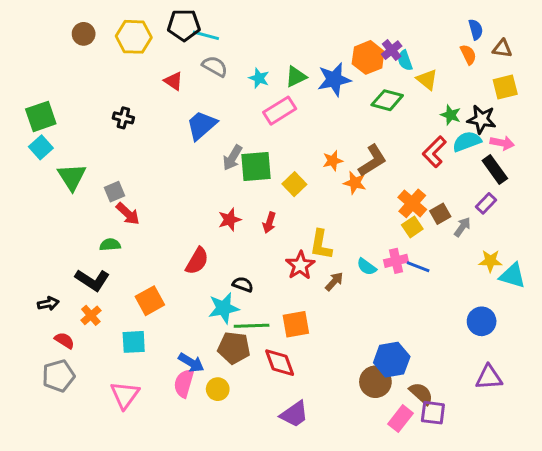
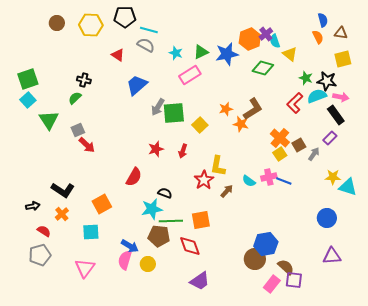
cyan line: (206, 35) -> (149, 30), moved
green semicircle: (110, 245) -> (75, 98), moved, turned -40

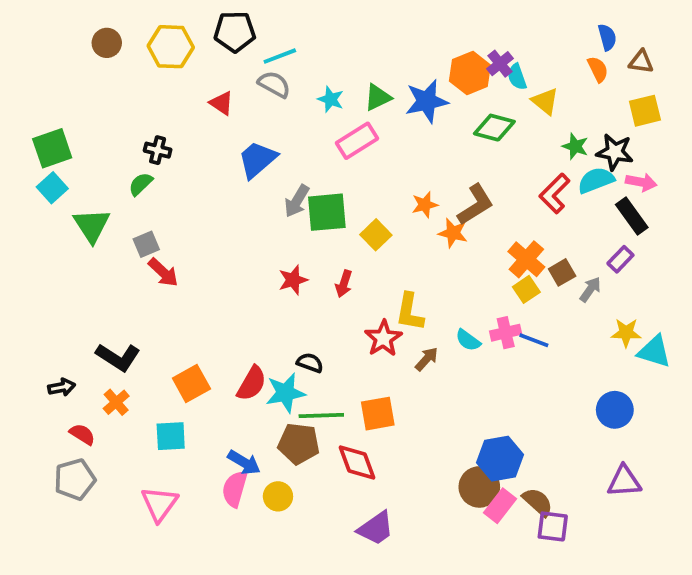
cyan line: (149, 30) -> (280, 56), turned -36
red semicircle: (134, 177) -> (252, 383), moved
pink rectangle: (272, 284) -> (500, 506), moved

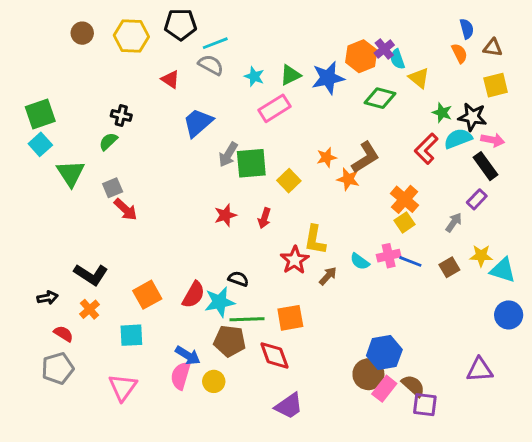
brown square: (562, 272) -> (449, 267), moved
blue circle: (615, 410) -> (509, 315), moved

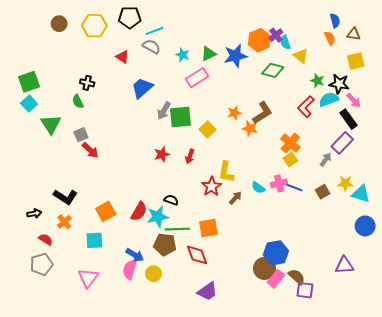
pink arrow: (493, 140) -> (354, 100), turned 35
green semicircle: (108, 142) -> (78, 101), turned -72
purple rectangle: (477, 199) -> (342, 143), size x1.5

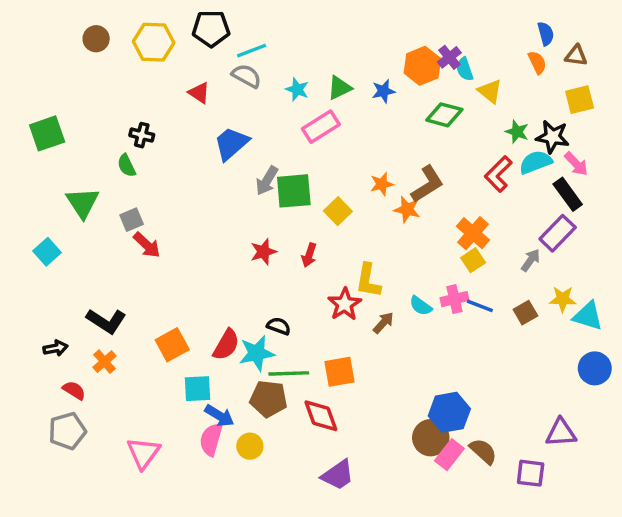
blue star: (235, 56) -> (383, 91), size x0.6
cyan square: (29, 104) -> (47, 252), moved
cyan square: (94, 240) -> (197, 389), moved
purple square: (305, 290) -> (531, 473), moved

